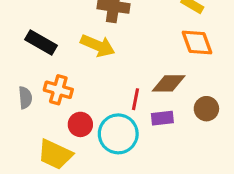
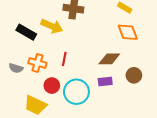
yellow arrow: (98, 46) -> (52, 26), moved
gray semicircle: (25, 98) -> (16, 68), turned 112
red line: (136, 99) -> (64, 59), moved

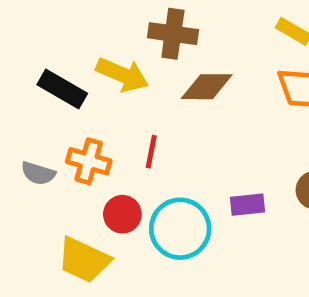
brown diamond: (109, 59) -> (207, 87), moved

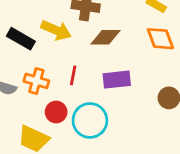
purple rectangle: (248, 205) -> (117, 80), moved, size x1.4

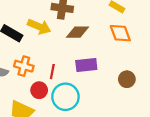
red line: (73, 75) -> (52, 72), moved

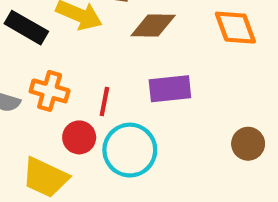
brown circle: (127, 79) -> (248, 144), moved

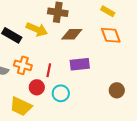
cyan circle: (130, 150) -> (61, 93), size x0.7

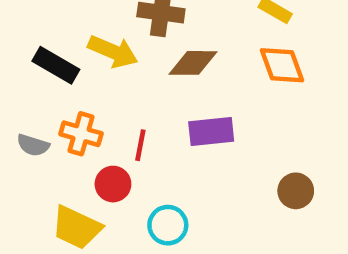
cyan circle: (61, 93) -> (168, 225), moved

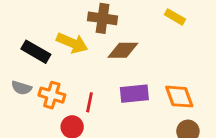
orange diamond: (282, 65) -> (179, 97), moved
gray semicircle: (33, 145) -> (21, 88), moved

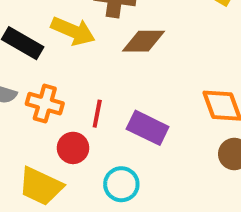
purple rectangle: (134, 94) -> (148, 128), moved, turned 32

